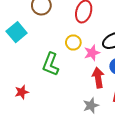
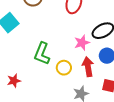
yellow circle: (73, 43) -> (64, 68), moved

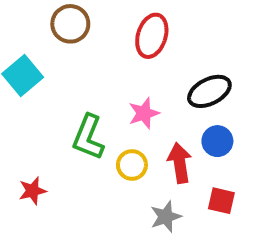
pink star: (82, 43) -> (144, 113), moved

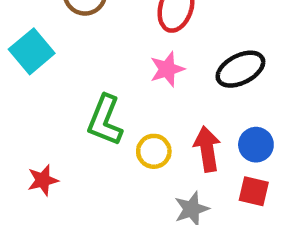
pink star: (144, 113) -> (167, 69), moved
blue circle: (217, 141) -> (256, 145), moved

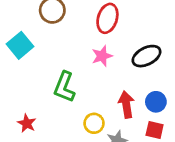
yellow circle: (154, 151) -> (94, 123), moved
red star: (43, 180) -> (27, 123), turned -30

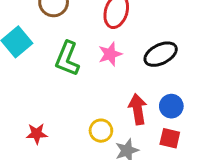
green L-shape: (64, 87) -> (67, 59), moved
red star: (27, 123) -> (37, 134), moved, turned -30

